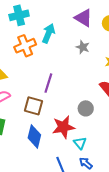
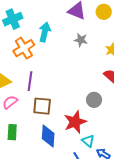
purple line: (48, 83) -> (30, 81), moved
cyan triangle: (80, 143) -> (88, 141), moved

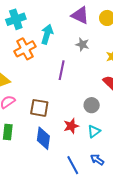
purple line: (30, 81) -> (62, 70), moved
red star: (75, 122) -> (71, 126), size x0.7
cyan triangle: (88, 141) -> (94, 131), moved, turned 40

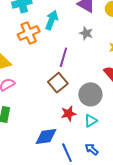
gray circle: (92, 105) -> (90, 94), size x1.5
brown square: (39, 108) -> (58, 83), moved, turned 36
blue diamond: (43, 138) -> (46, 137), moved, turned 70

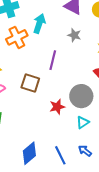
brown square: (58, 83) -> (30, 83), moved, turned -30
red star: (69, 114) -> (57, 107), moved
blue diamond: (46, 137) -> (29, 153), moved, turned -30

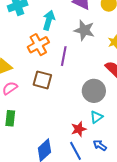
gray star: (74, 35) -> (84, 30), size x1.5
orange cross: (17, 37) -> (38, 45), moved
red star: (57, 107) -> (79, 129), moved

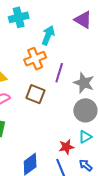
gray star: (84, 30) -> (84, 83), moved

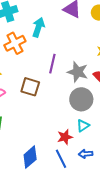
orange cross: (35, 59) -> (15, 43), moved
blue arrow: (86, 165) -> (86, 154), turned -40

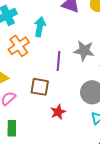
gray star: (78, 72) -> (84, 51), moved
red star: (65, 137) -> (58, 112), moved

